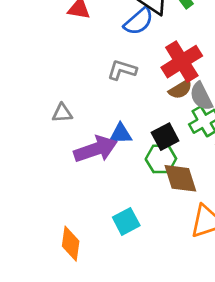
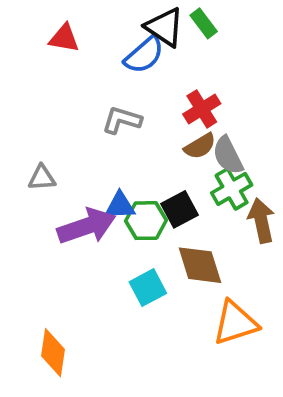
red cross: (182, 62) -> (202, 109), size x0.7
green hexagon: (161, 159) -> (146, 221), moved
cyan square: (126, 221) -> (148, 288), moved

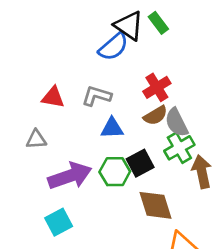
red triangle: (64, 38) -> (53, 97), moved
blue triangle: (120, 206) -> (112, 128), moved
cyan square: (148, 288) -> (59, 222), moved

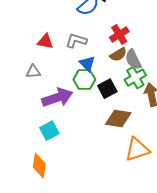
blue triangle: (112, 128) -> (87, 64), turned 48
green hexagon: (115, 172) -> (84, 80), moved
brown diamond: (156, 205) -> (118, 119), turned -64

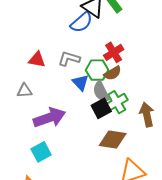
gray semicircle: (133, 60) -> (101, 92), moved
green cross: (135, 78) -> (117, 102), moved
green hexagon: (84, 80) -> (97, 70), moved

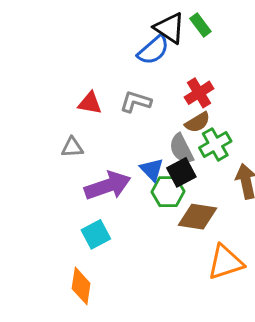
green hexagon: (97, 70) -> (168, 192), moved
blue triangle: (80, 82) -> (152, 170), moved
green cross: (117, 102) -> (215, 144), moved

